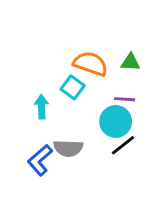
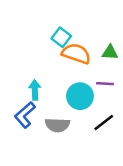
cyan square: (73, 87) -> (61, 37), moved
cyan circle: (116, 121) -> (80, 96), moved
blue L-shape: (40, 160) -> (25, 115), moved

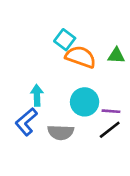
purple line: (105, 84) -> (111, 111), moved

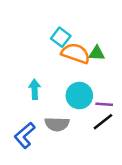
green triangle: (116, 56) -> (97, 53), moved
blue L-shape: (26, 122) -> (25, 135), moved

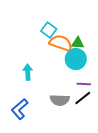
cyan circle: (79, 96) -> (76, 59), moved
gray semicircle: (57, 124) -> (60, 100), moved

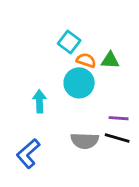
orange semicircle: (61, 43) -> (86, 60), size x0.6
cyan circle: (76, 59) -> (79, 83), moved
black line: (83, 98) -> (117, 138), turned 54

